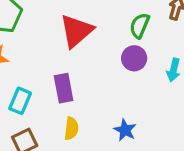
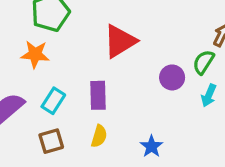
green semicircle: (140, 26) -> (203, 62), moved

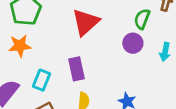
green semicircle: (203, 62) -> (142, 19), moved

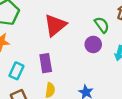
green semicircle: (142, 19) -> (102, 25), turned 119

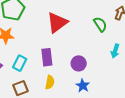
purple circle: (93, 44) -> (79, 63), moved

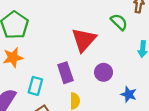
red triangle: (57, 23) -> (84, 40), moved
blue star: (83, 86) -> (129, 94), moved

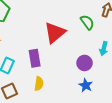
purple circle: (104, 72) -> (85, 63), moved

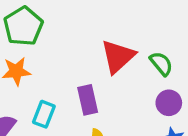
green semicircle: (87, 22) -> (161, 64), moved

